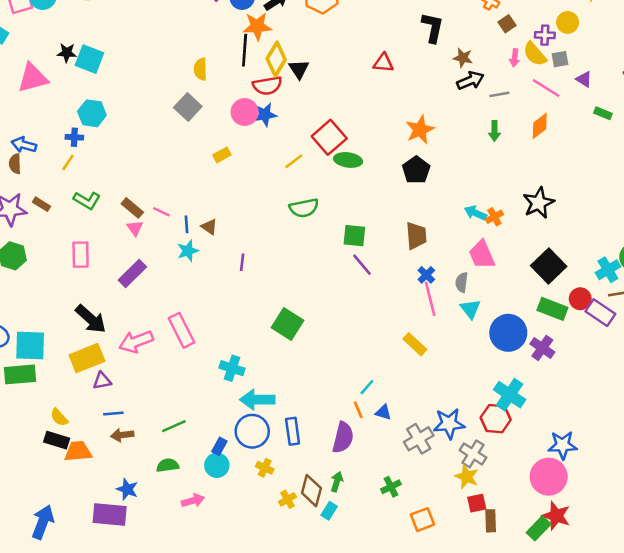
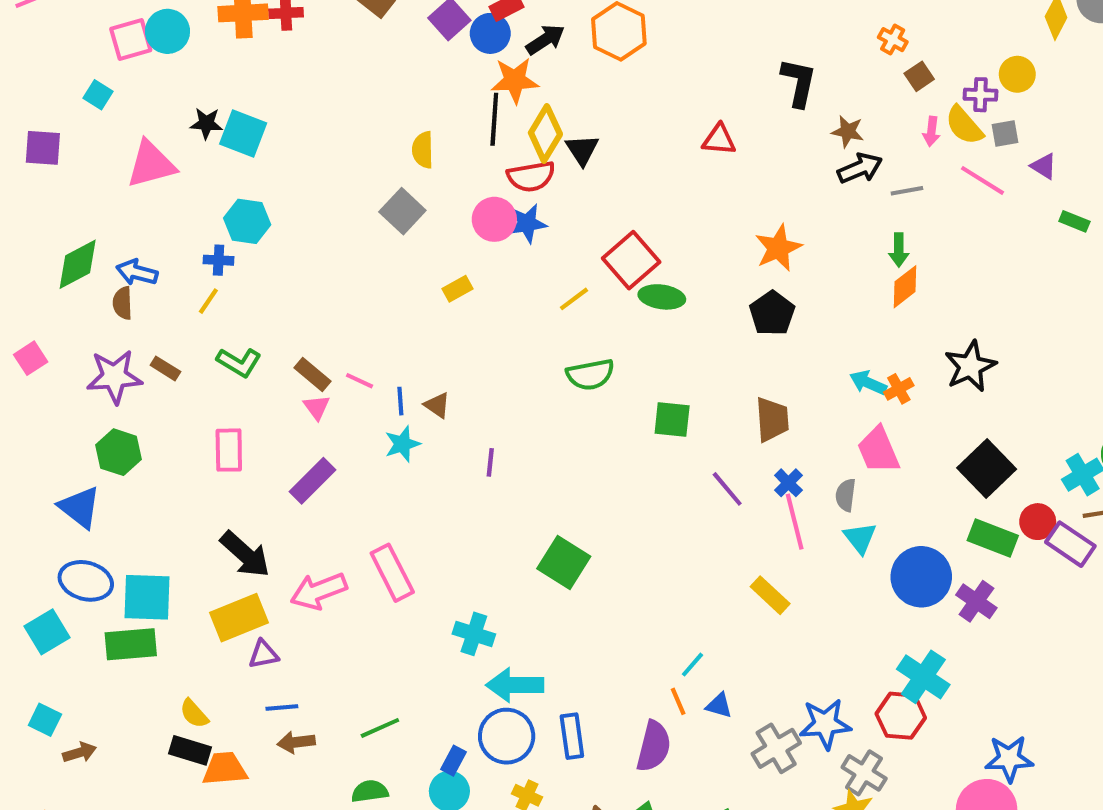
orange diamond: (540, 126) -> (905, 287), moved
purple line: (362, 265) -> (727, 489), moved

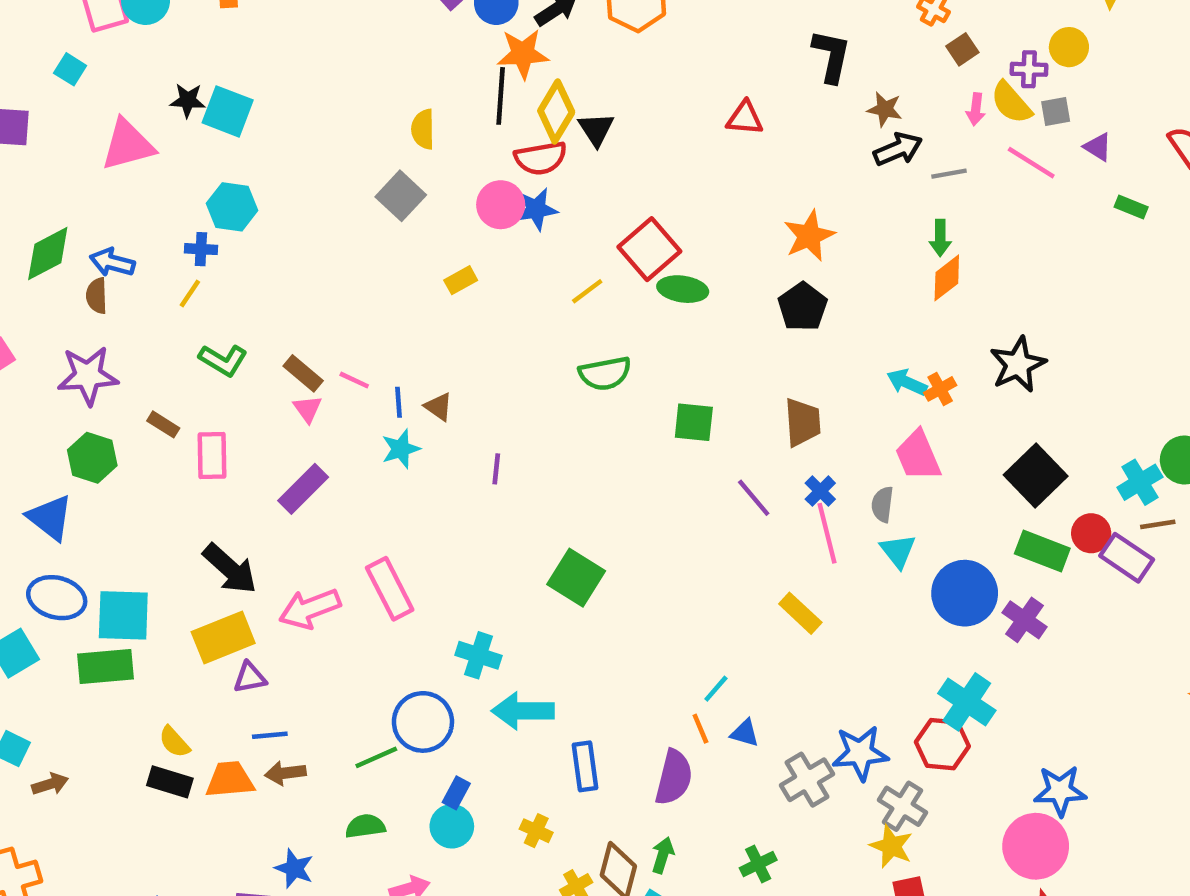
brown rectangle: (165, 368) -> (163, 424), moved
blue circle: (507, 736) -> (423, 722), moved
orange trapezoid: (225, 769) -> (230, 780), moved

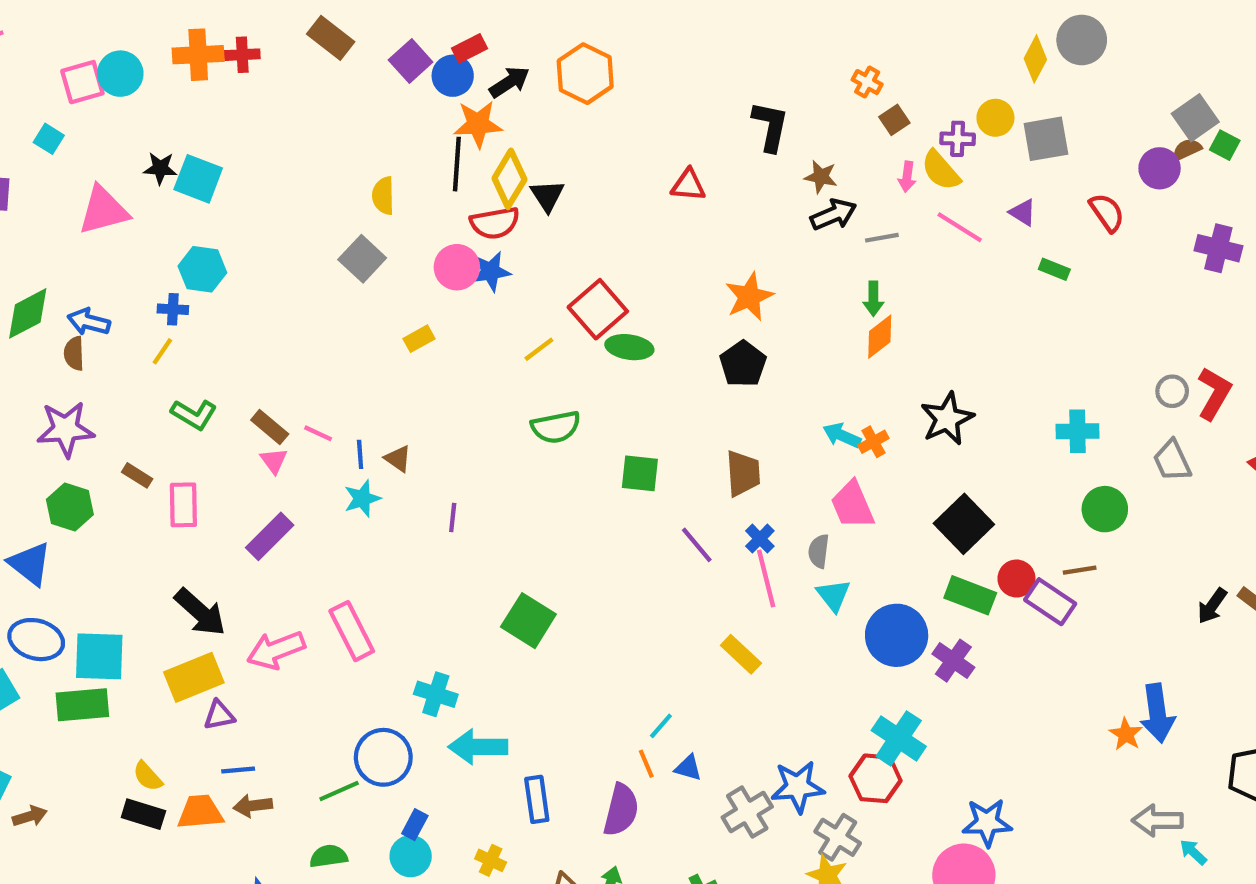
gray square: (1056, 111) -> (1046, 139), moved, size x1.6
cyan cross: (1140, 482) -> (1077, 431), moved, turned 30

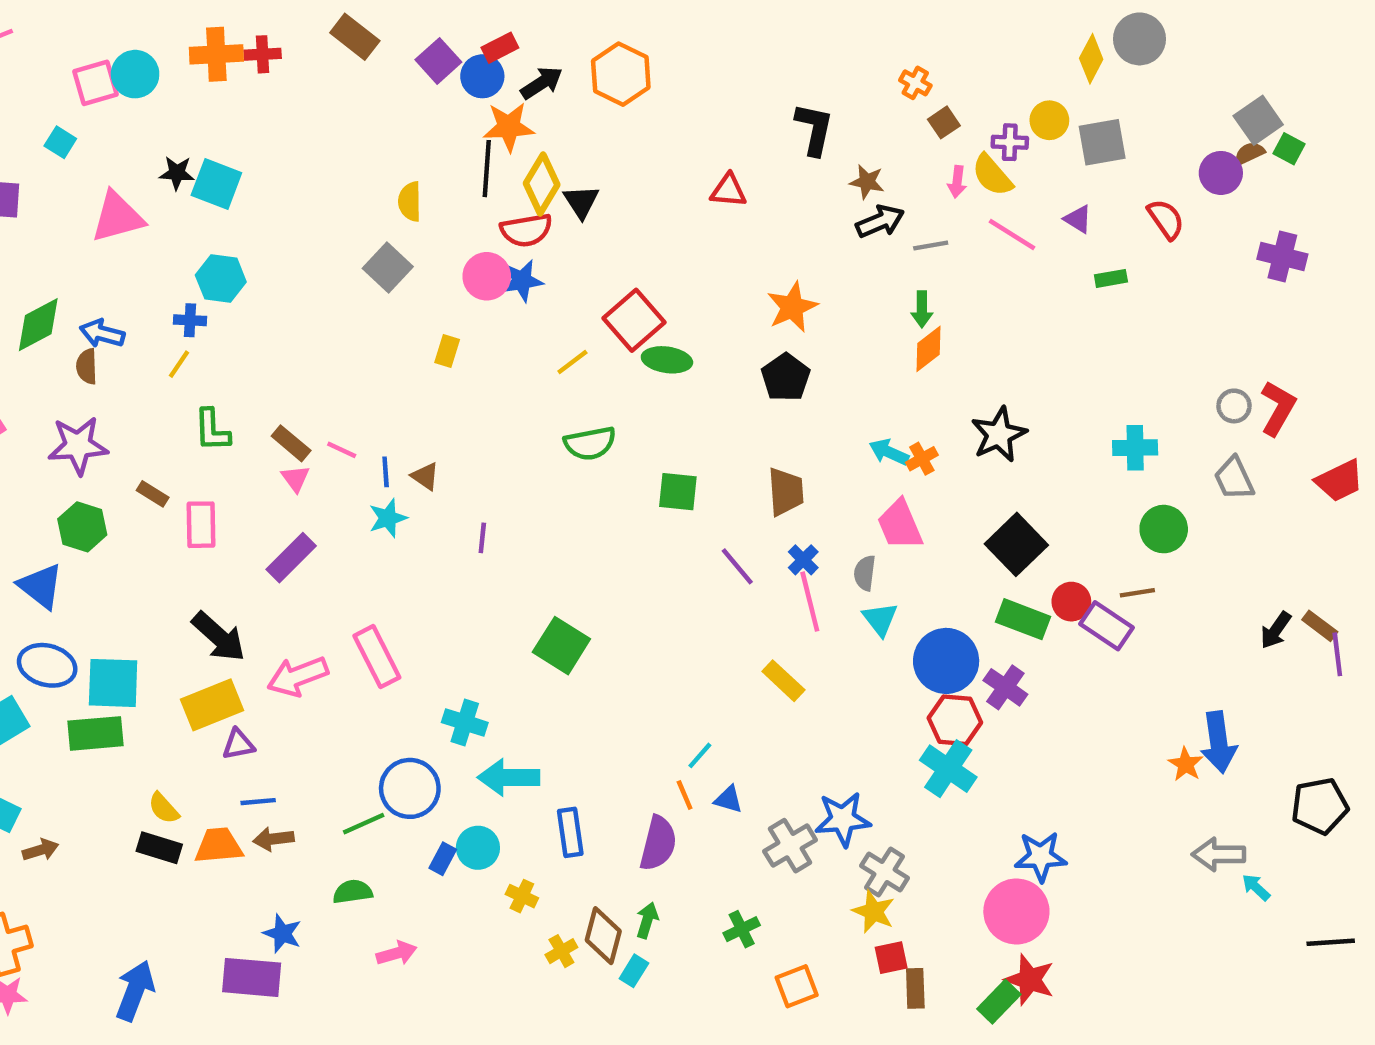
green rectangle: (1054, 269) -> (1111, 278), turned -32
yellow rectangle: (419, 339) -> (447, 351), turned -44
green L-shape: (194, 414) -> (212, 430), turned 57
red hexagon: (876, 778) -> (955, 720), moved
cyan circle: (411, 856) -> (478, 848), moved

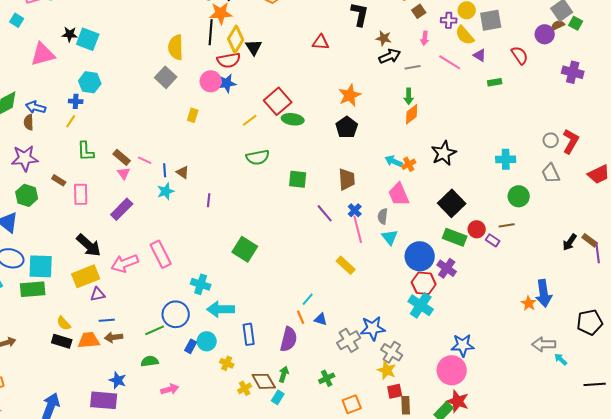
yellow semicircle: (992, 175) -> (465, 35), moved
yellow semicircle: (410, 202) -> (176, 47), size x1.4
purple rectangle: (1107, 626) -> (493, 240), size x0.6
brown diamond: (603, 936) -> (264, 381), turned -45

